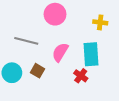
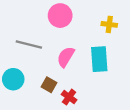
brown square: (38, 71) -> (49, 85), moved
red cross: (81, 76) -> (69, 97), moved

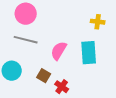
pink circle: (60, 16) -> (26, 14), moved

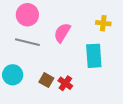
pink semicircle: (59, 51) -> (62, 33), moved
red cross: (62, 87) -> (65, 83), moved

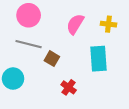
pink semicircle: (62, 33) -> (75, 24), moved
brown square: (46, 80) -> (52, 59), moved

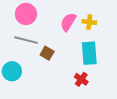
yellow cross: (108, 24) -> (89, 22), moved
red cross: (69, 87) -> (81, 79), moved

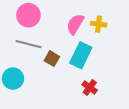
cyan rectangle: (89, 53) -> (81, 55), moved, turned 30

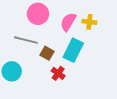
pink circle: (29, 15) -> (38, 14), moved
red cross: (90, 87) -> (58, 73), moved

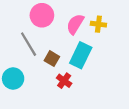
gray line: (26, 40) -> (29, 44), turned 45

